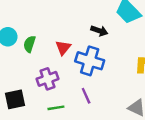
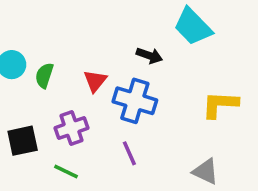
black square: (15, 99) -> (23, 141), moved
green line: (56, 108) -> (66, 171), moved, turned 35

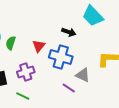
purple line: (129, 153) -> (69, 88), moved, turned -32
gray triangle: (206, 171) -> (83, 75), moved

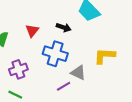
red triangle: (39, 46) -> (32, 31), moved
purple line: (69, 88) -> (64, 86), turned -64

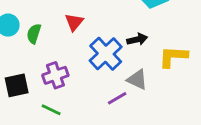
black arrow: (64, 27) -> (137, 39), moved, turned -32
blue cross: (55, 54) -> (106, 54), turned 30

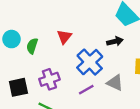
black arrow: (137, 39) -> (115, 41), moved
purple line: (117, 98) -> (86, 90), moved

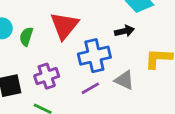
red triangle: (64, 37) -> (64, 26), size x1.6
blue cross: (90, 62) -> (94, 56), turned 30

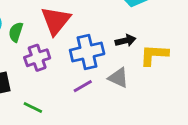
black arrow: (124, 31) -> (126, 41), moved
purple cross: (47, 76) -> (37, 58), moved

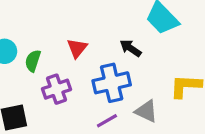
red triangle: (56, 21) -> (77, 48), size x0.6
black arrow: (126, 41) -> (131, 48), moved, turned -132

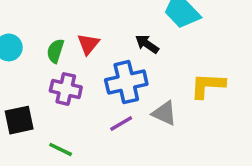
green semicircle: (33, 61) -> (55, 51), moved
purple cross: (57, 89) -> (66, 89), turned 32

